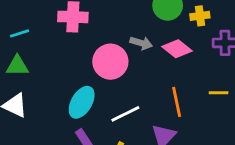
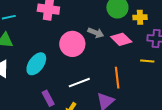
yellow line: (219, 93) -> (147, 61), moved
cyan ellipse: (82, 102) -> (36, 64), moved

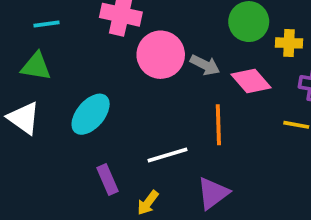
pink circle: (72, 44) -> (161, 55), moved
orange line: (117, 78) -> (218, 125), moved

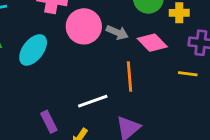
cyan ellipse: (91, 114) -> (33, 50), moved

